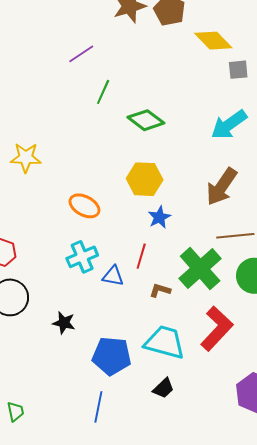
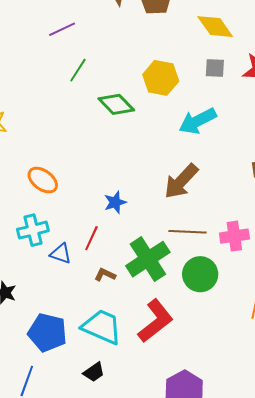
yellow diamond: (213, 41) -> (215, 27), moved
yellow hexagon: (145, 179) -> (161, 78), moved

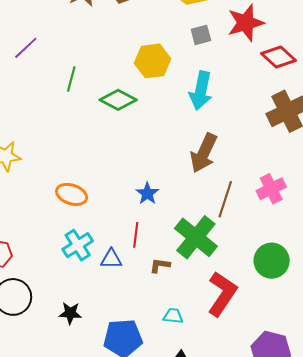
purple line: (62, 29) -> (26, 48), moved
cyan arrow: (198, 121) -> (201, 91), turned -33
brown line: (188, 232) -> (225, 199), turned -57
green circle: (200, 274) -> (272, 261), moved
cyan trapezoid: (102, 327) -> (173, 316), size x0.5

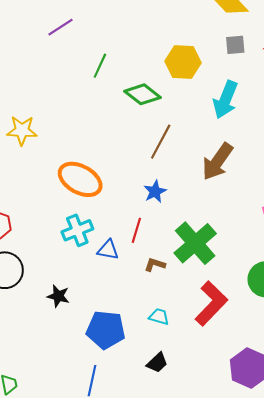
orange ellipse: (72, 194) -> (80, 179), size x1.4
brown line: (225, 199) -> (161, 142), moved

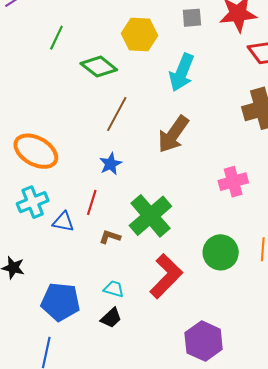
black trapezoid: (157, 363) -> (111, 318), moved

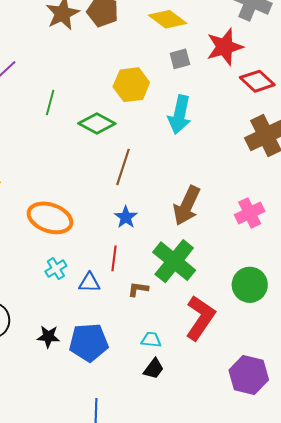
brown arrow: (173, 134) -> (187, 206), moved
cyan cross: (33, 202) -> (56, 269), size x0.7
blue pentagon: (60, 302) -> (89, 342), moved

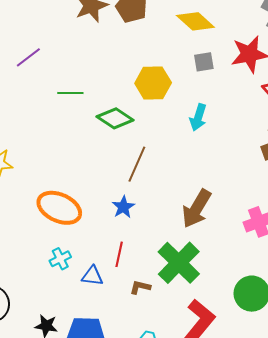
green line: (50, 102) -> (70, 93), turned 70
cyan arrow: (180, 115) -> (198, 117), size x0.7
blue star: (126, 217) -> (123, 207), moved

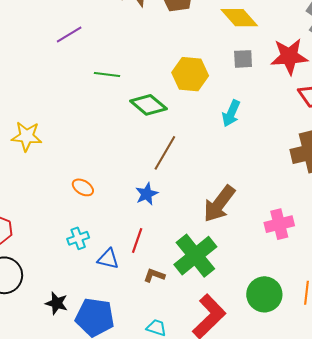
orange ellipse: (59, 208) -> (83, 187), size x0.5

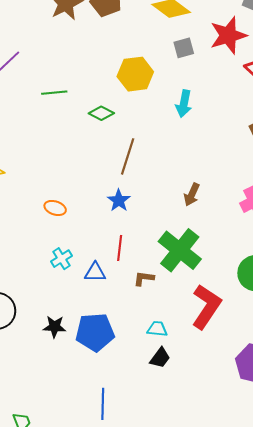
green diamond: (148, 105) -> (101, 113), size x0.7
brown arrow: (219, 204) -> (192, 194), size x0.6

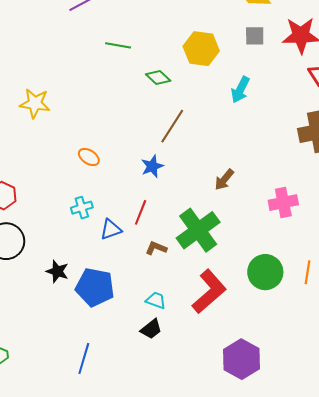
blue triangle: (95, 272) -> (111, 230), turned -35

